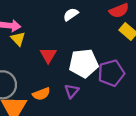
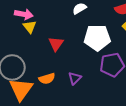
white pentagon: (84, 63) -> (97, 38), moved

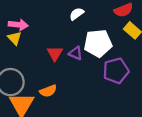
yellow triangle: (30, 27) -> (15, 38), moved
purple triangle: (75, 78) -> (76, 53), moved, turned -48

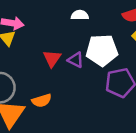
white semicircle: (77, 14) -> (80, 15), turned 32

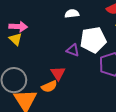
red triangle: (52, 58) -> (58, 73), moved

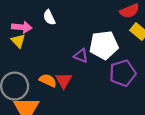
white semicircle: (72, 14) -> (49, 17), moved, turned -112
orange semicircle: (49, 86) -> (48, 80), moved, turned -133

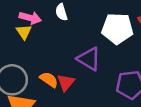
white pentagon: (104, 45) -> (117, 29), moved
purple triangle: (81, 56) -> (89, 59), size x1.5

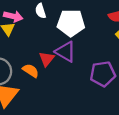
white pentagon: (117, 29) -> (71, 23), moved
red triangle: (66, 82) -> (47, 59), moved

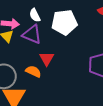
purple triangle: (66, 52) -> (32, 34), moved

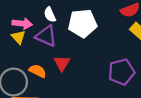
orange semicircle: (33, 71) -> (38, 71), moved

